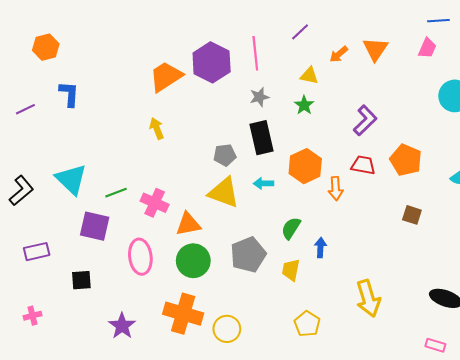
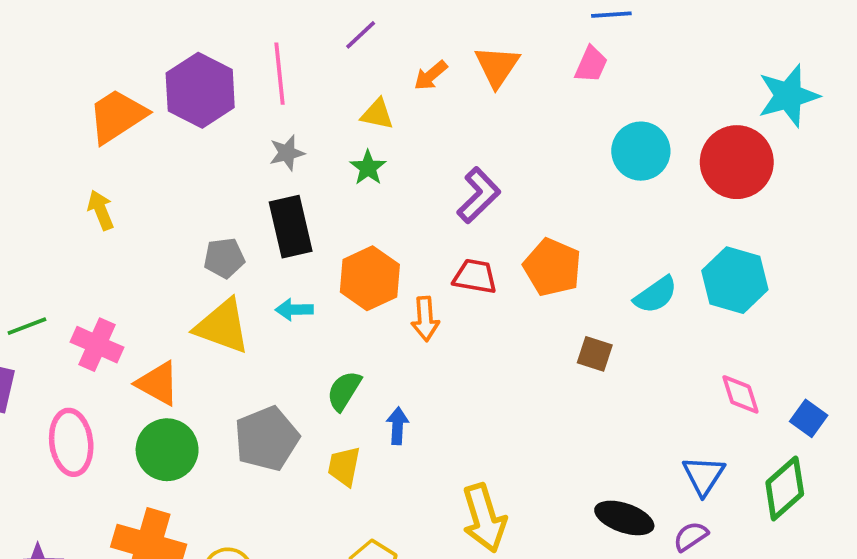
brown square: (412, 215) -> (595, 354), moved
orange triangle: (188, 224) -> (158, 383), turned 40

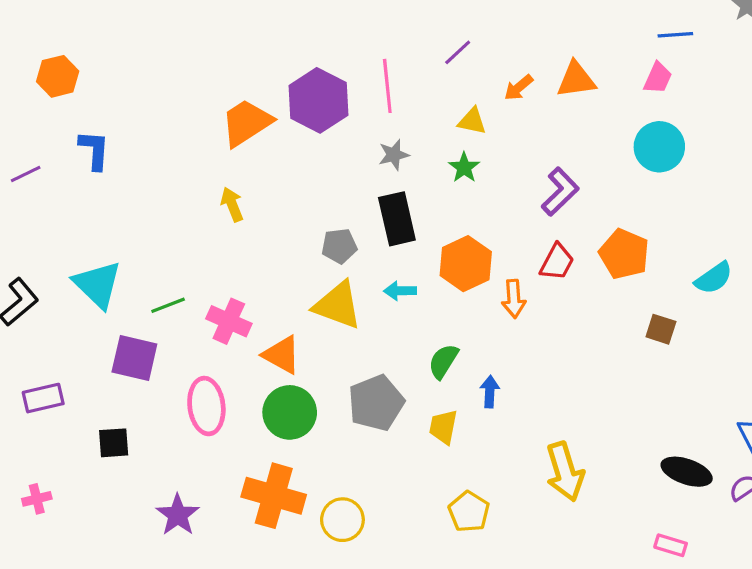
orange triangle: (497, 66) -> (576, 80), turned 48
cyan circle: (641, 151) -> (659, 147), moved
red trapezoid: (475, 276) -> (557, 262), turned 108

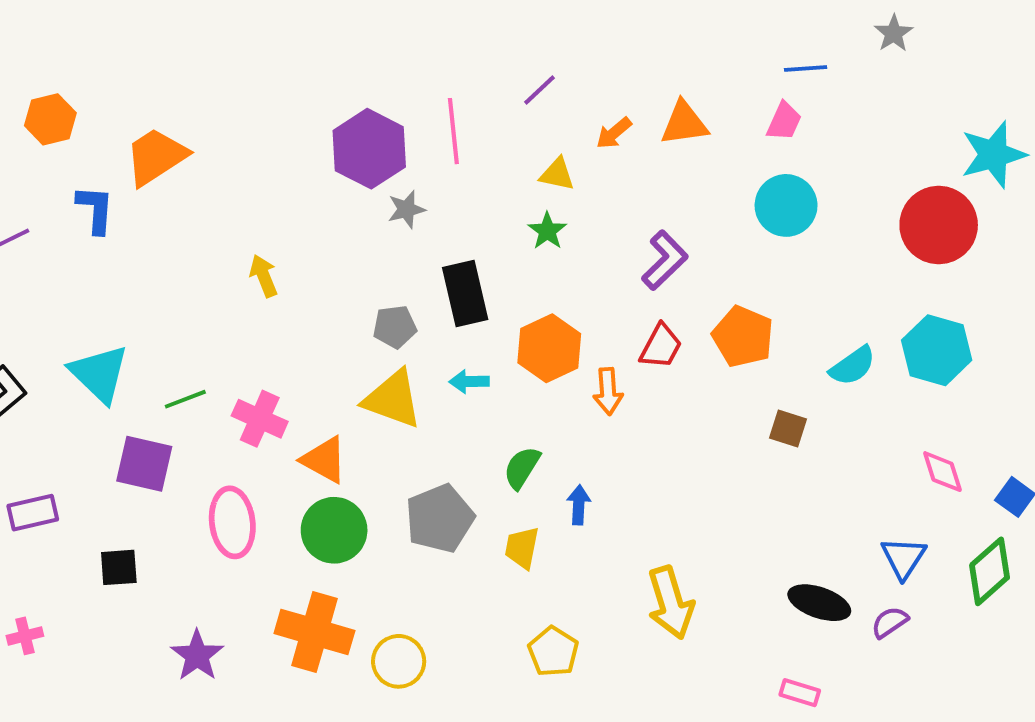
orange trapezoid: (246, 123) -> (156, 157), moved
gray star: (394, 155) -> (406, 209), moved

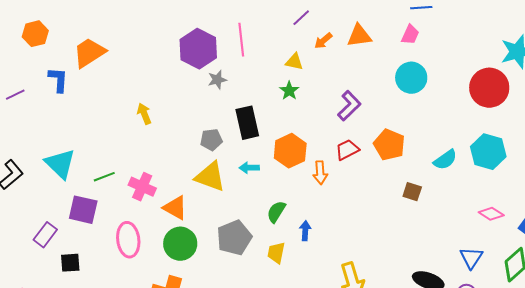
purple line: (539, 90) -> (301, 18), moved
red trapezoid: (661, 346) -> (347, 150), turned -145
pink diamond: (943, 472) -> (491, 214), turned -40
purple rectangle: (33, 513) -> (45, 235), moved, turned -40

